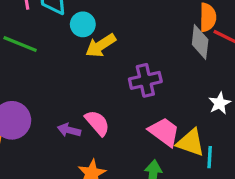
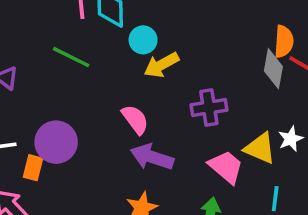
pink semicircle: (97, 123) -> (135, 119), moved
purple arrow: (69, 130) -> (152, 157), moved, size x1.6
yellow triangle: (191, 143) -> (260, 148), moved

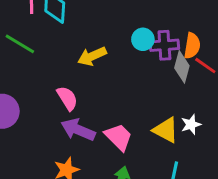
cyan circle: (143, 40) -> (143, 39), moved
purple cross: (209, 108) -> (164, 45), moved
pink trapezoid: (226, 167) -> (119, 137), moved

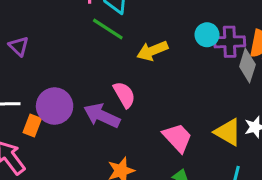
green line: (20, 44) -> (108, 29), moved
purple arrow: (78, 130) -> (102, 116), moved

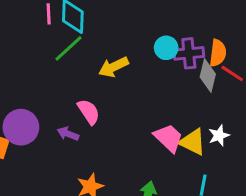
green line: (108, 29) -> (68, 48), turned -72
purple arrow: (102, 116) -> (68, 134), size x0.6
pink trapezoid: (177, 138) -> (168, 138), moved

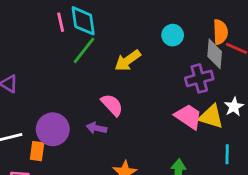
purple cross: (189, 53) -> (199, 78), moved

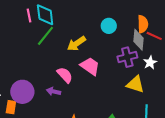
white star: (234, 107) -> (150, 63), moved
pink trapezoid: (188, 117) -> (90, 66), moved

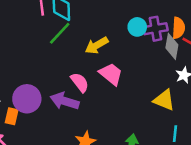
purple cross: (127, 57) -> (155, 29), moved
purple arrow: (54, 91) -> (65, 101), size x1.6

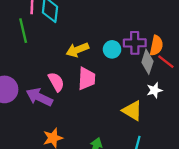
cyan circle: (137, 27) -> (112, 49), moved
green line: (60, 33) -> (23, 31), moved, turned -65
pink trapezoid: (111, 74) -> (87, 79), turned 45

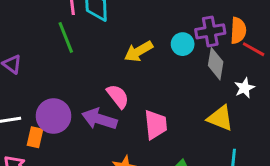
gray diamond: (147, 62) -> (216, 64), moved
pink trapezoid: (87, 79) -> (156, 125), moved

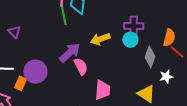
purple cross: (210, 31) -> (134, 26), moved
green line: (66, 37) -> (64, 14), moved
purple arrow: (99, 119) -> (70, 53), moved, turned 110

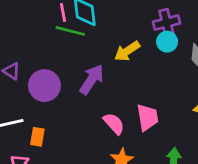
green line: (64, 14) -> (70, 31), turned -50
pink semicircle: (81, 66) -> (114, 124), moved
purple circle: (35, 72) -> (44, 86), moved

